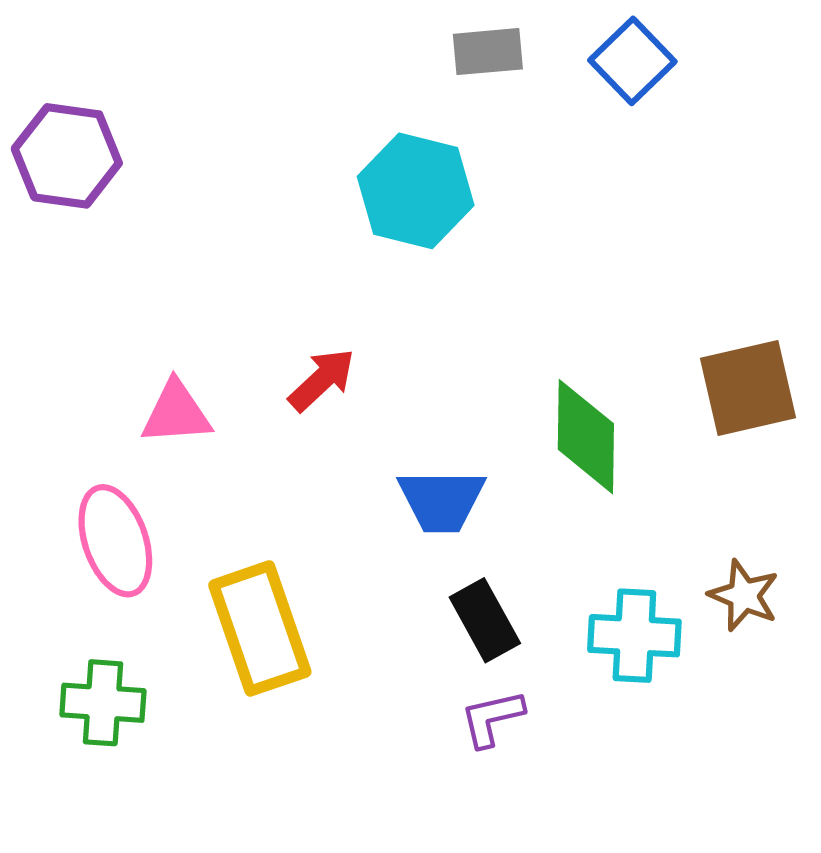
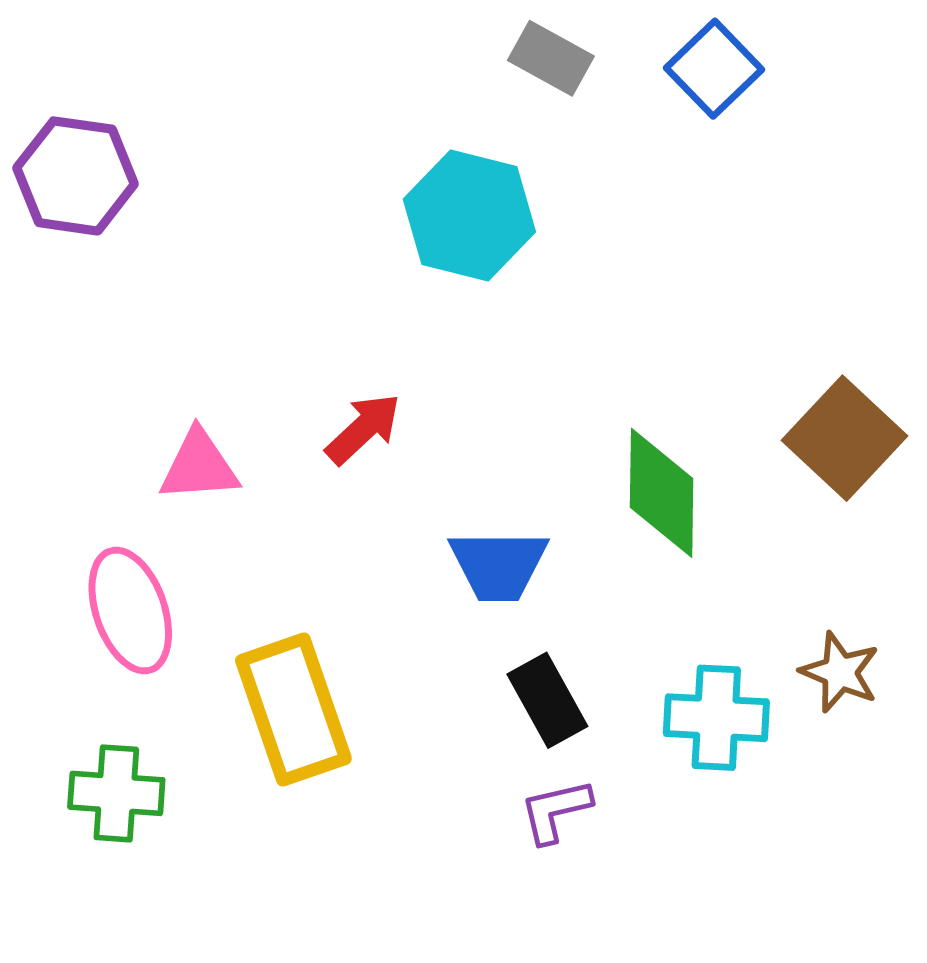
gray rectangle: (488, 52) -> (551, 58), turned 34
brown square: (748, 388) -> (844, 438), turned -34

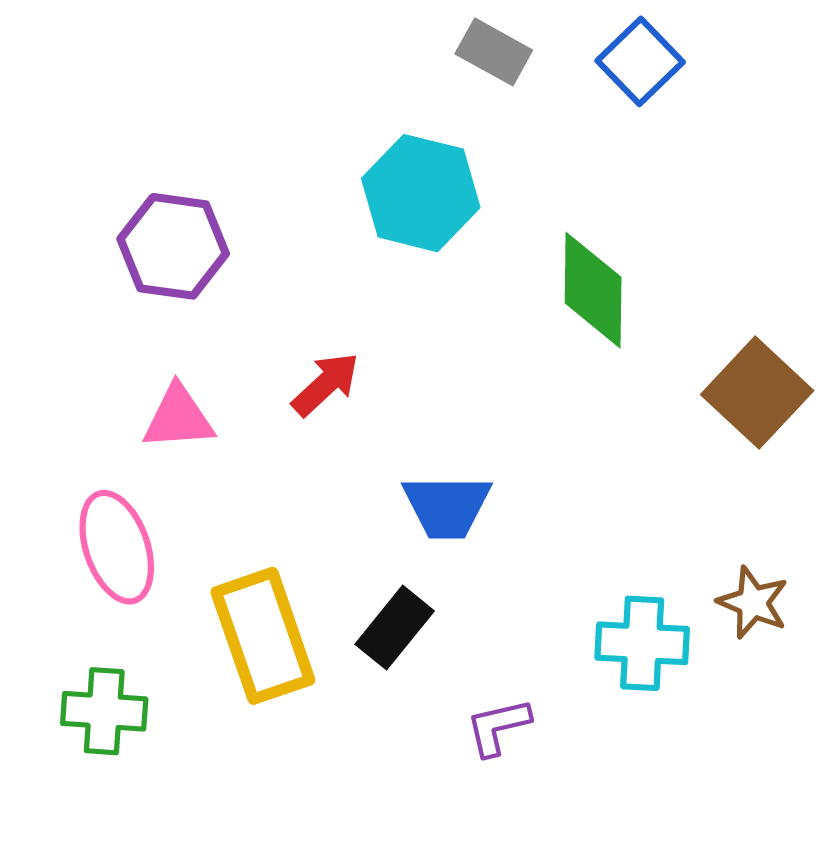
purple hexagon: (76, 176) -> (173, 246), moved
green diamond: (662, 493) -> (593, 290), moved
black rectangle: (547, 700) -> (395, 628), moved, turned 68

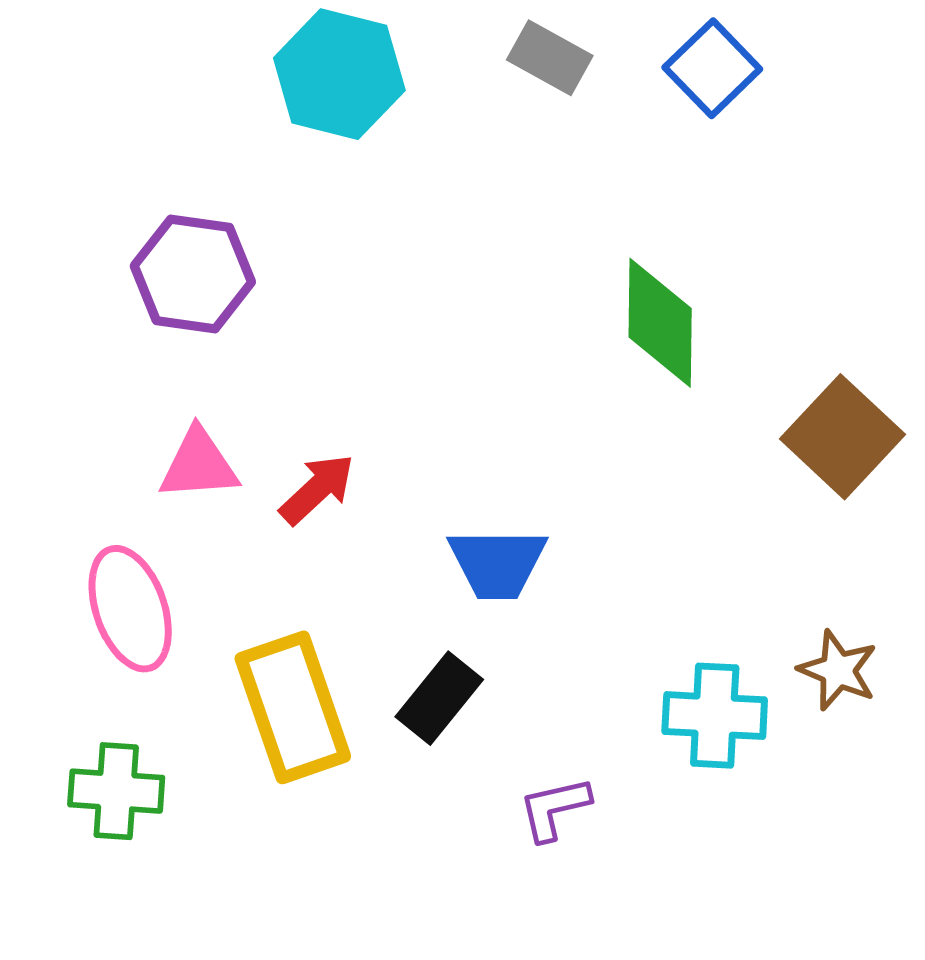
cyan hexagon: (421, 193) -> (339, 74), moved
red arrow: (326, 384) -> (317, 489), moved

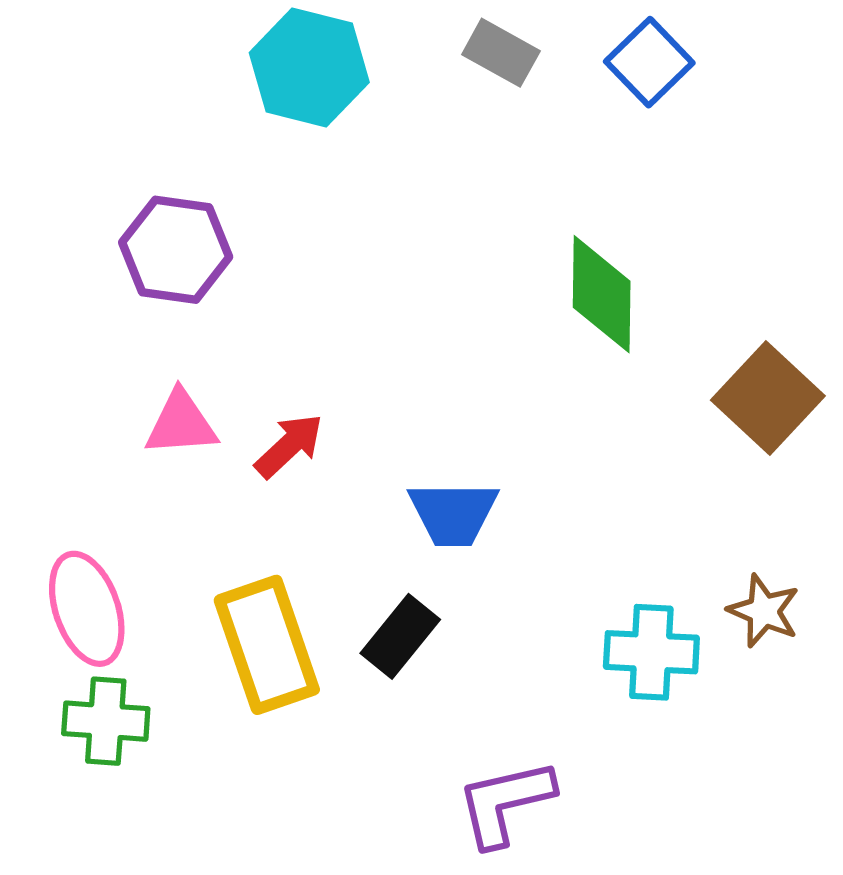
pink ellipse: (130, 609) -> (87, 609), moved
purple L-shape: (554, 809) -> (505, 803), moved, size x1.5

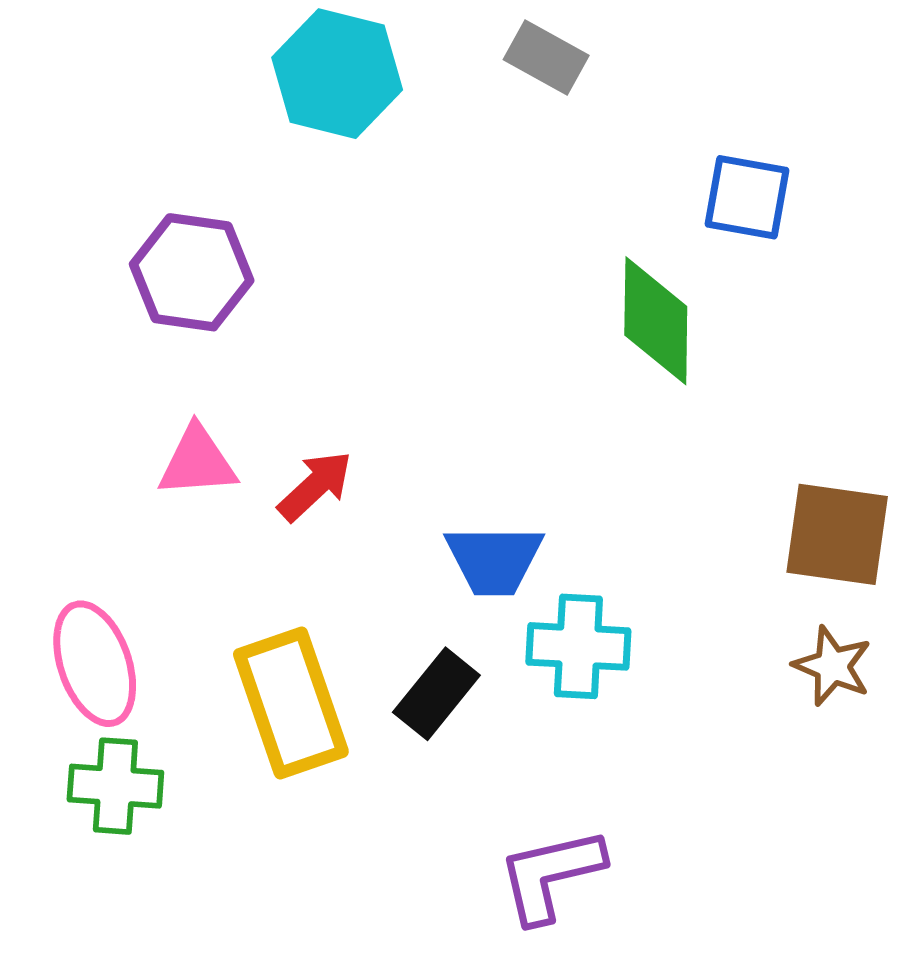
blue square: (649, 62) -> (747, 197), moved, turned -36
brown square: (768, 398) -> (837, 534), moved, turned -35
cyan cross: (651, 652) -> (578, 646), moved

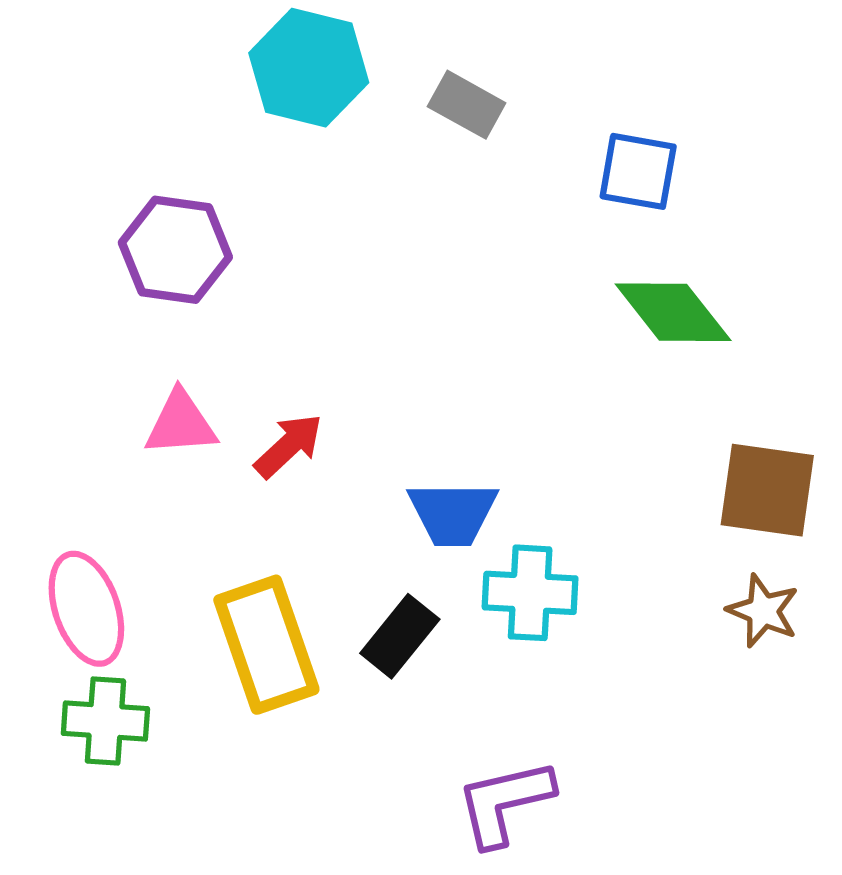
gray rectangle: (546, 58) -> (467, 105), moved
blue square: (747, 197) -> (638, 171), moved
green diamond: (656, 321) -> (673, 312), moved, turned -39

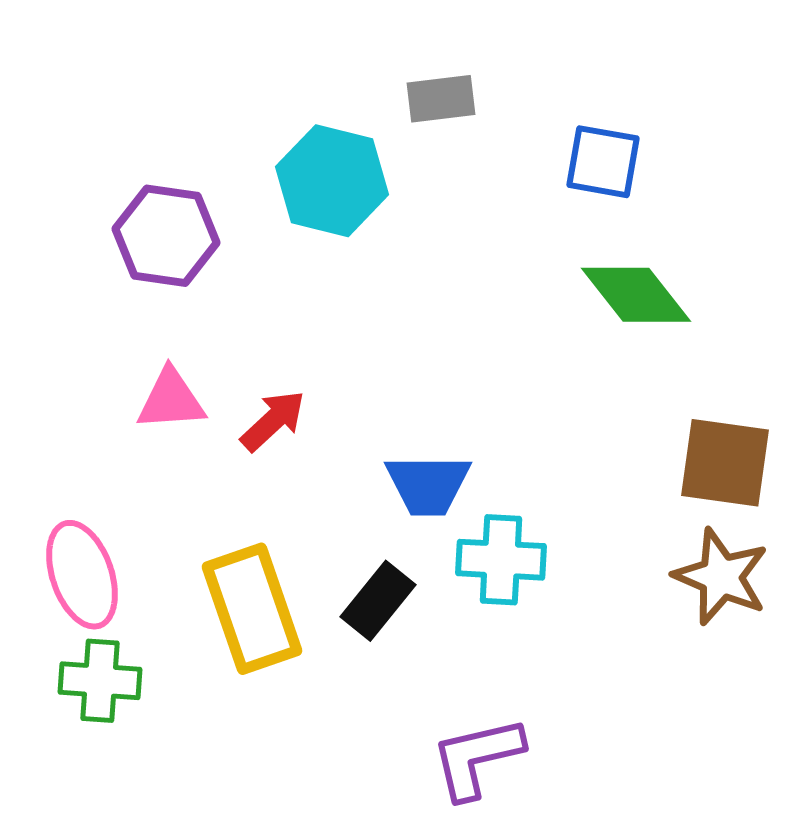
cyan hexagon: (309, 68) -> (332, 181), moved
gray rectangle: (467, 105) -> (441, 99), turned -36
brown star: (763, 611) -> (721, 577), size x1.4

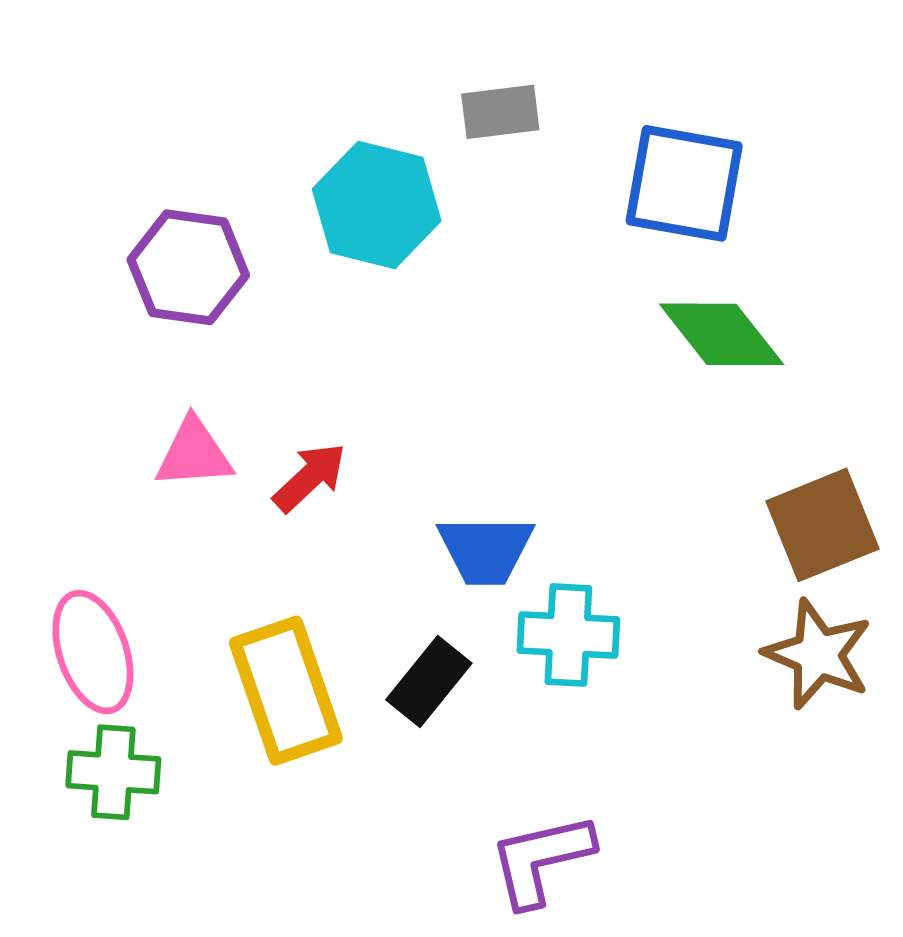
blue square: (603, 162) -> (684, 183), size x1.4
brown square: (725, 463) -> (823, 525), turned -30

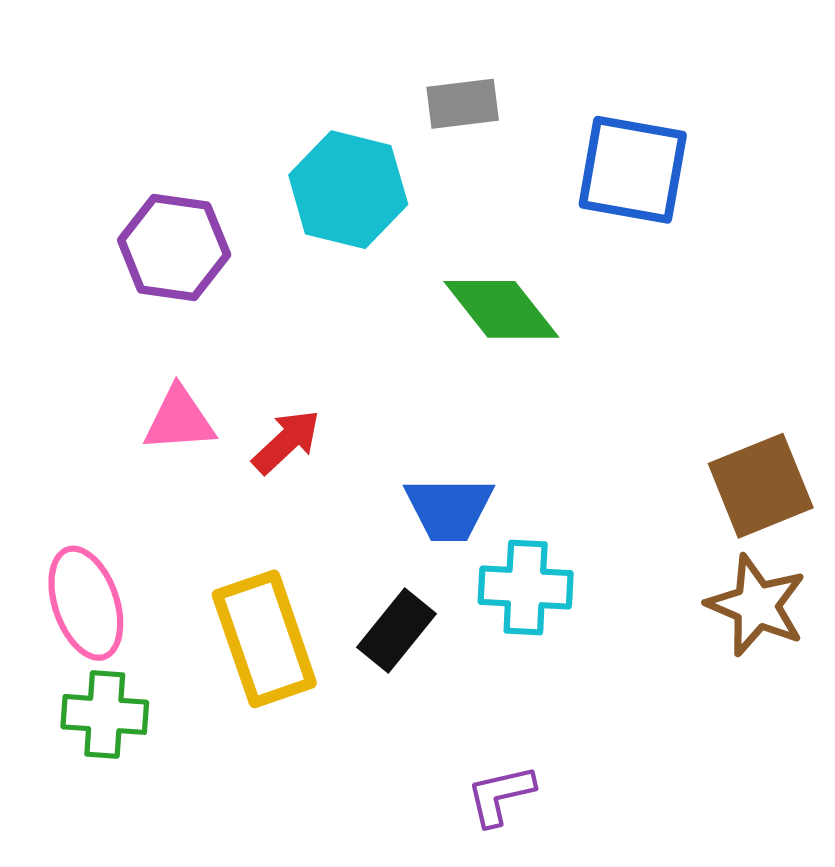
green diamond: (722, 334) -> (501, 309), moved
purple L-shape: (541, 860) -> (500, 795), size x0.7

